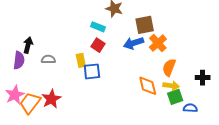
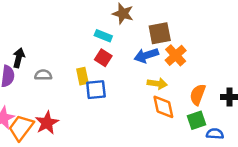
orange semicircle: (169, 67) -> (198, 95), moved
yellow arrow: (171, 86) -> (157, 84), moved

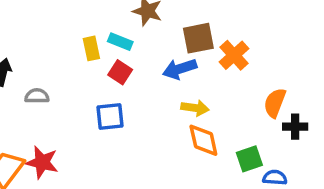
orange cross: (176, 55) -> (234, 55), moved
yellow rectangle: (82, 76) -> (91, 48), moved
orange semicircle: (198, 95) -> (275, 103), moved
red star: (47, 123) -> (42, 162), turned -30

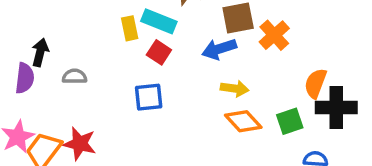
cyan rectangle: (120, 42) -> (159, 21), size x1.4
black cross: (295, 127) -> (336, 107), size x1.6
orange diamond: (203, 140) -> (243, 121), turned -30
green square: (249, 159) -> (290, 121), moved

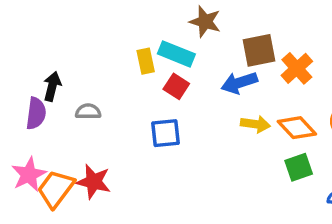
orange diamond: (243, 121) -> (297, 128), moved
green square: (290, 121) -> (299, 167), moved

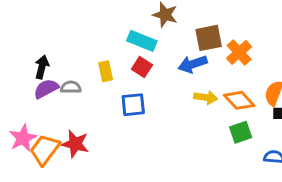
yellow rectangle: (146, 61) -> (106, 71), moved
purple semicircle: (36, 113) -> (46, 89), moved, turned -125

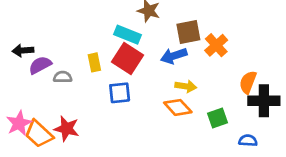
black arrow: (42, 67) -> (23, 50), moved, turned -108
red square: (142, 67) -> (127, 58), size x1.6
purple semicircle: (46, 89) -> (40, 65), moved
orange diamond: (239, 100) -> (178, 107), moved
orange trapezoid: (45, 150) -> (39, 134), turned -84

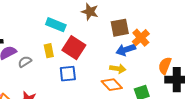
cyan rectangle: (127, 35) -> (56, 25), moved
blue arrow: (174, 56) -> (126, 50), moved
gray semicircle: (63, 77) -> (25, 62), turned -32

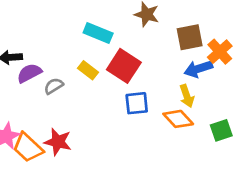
yellow rectangle: (49, 51) -> (88, 70), turned -40
yellow arrow: (118, 69) -> (187, 96), turned 63
blue square: (68, 74) -> (137, 103), moved

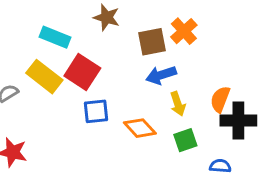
orange cross: (220, 52) -> (184, 31), moved
yellow rectangle: (88, 70) -> (44, 77), size x1.6
yellow arrow: (187, 96) -> (178, 104), moved

